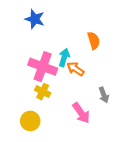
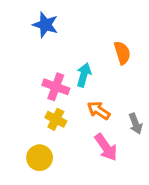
pink cross: (43, 67) -> (56, 87), size x0.7
orange arrow: (75, 69) -> (99, 110), moved

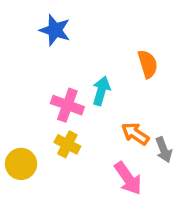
orange arrow: (99, 110) -> (135, 134), moved
yellow circle: (40, 158) -> (21, 164), moved

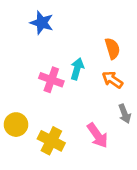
orange arrow: (135, 134) -> (112, 80), moved
yellow cross: (67, 144) -> (51, 141), moved, size x1.4

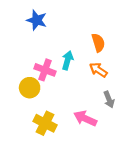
yellow circle: (16, 125) -> (30, 88), moved
pink arrow: (97, 135) -> (85, 118), turned 150

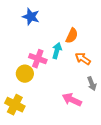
orange semicircle: (98, 43) -> (72, 36), moved, turned 42
yellow cross: (45, 123) -> (15, 105), moved

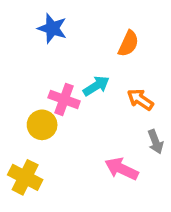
orange semicircle: (72, 36) -> (128, 44), moved
cyan arrow: (57, 51) -> (96, 86), turned 42

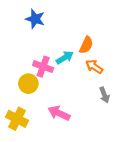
orange semicircle: (128, 44) -> (86, 45), moved
pink arrow: (122, 169) -> (59, 113), moved

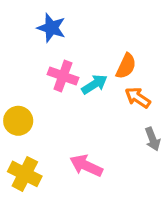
pink cross: (43, 67) -> (63, 76), moved
yellow circle: (28, 84) -> (18, 121), moved

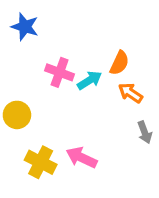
blue star: (51, 28) -> (25, 27), moved
yellow cross: (25, 174) -> (41, 162), moved

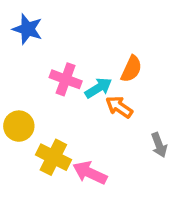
orange arrow: (130, 93) -> (119, 107), moved
yellow cross: (41, 162) -> (53, 157), moved

